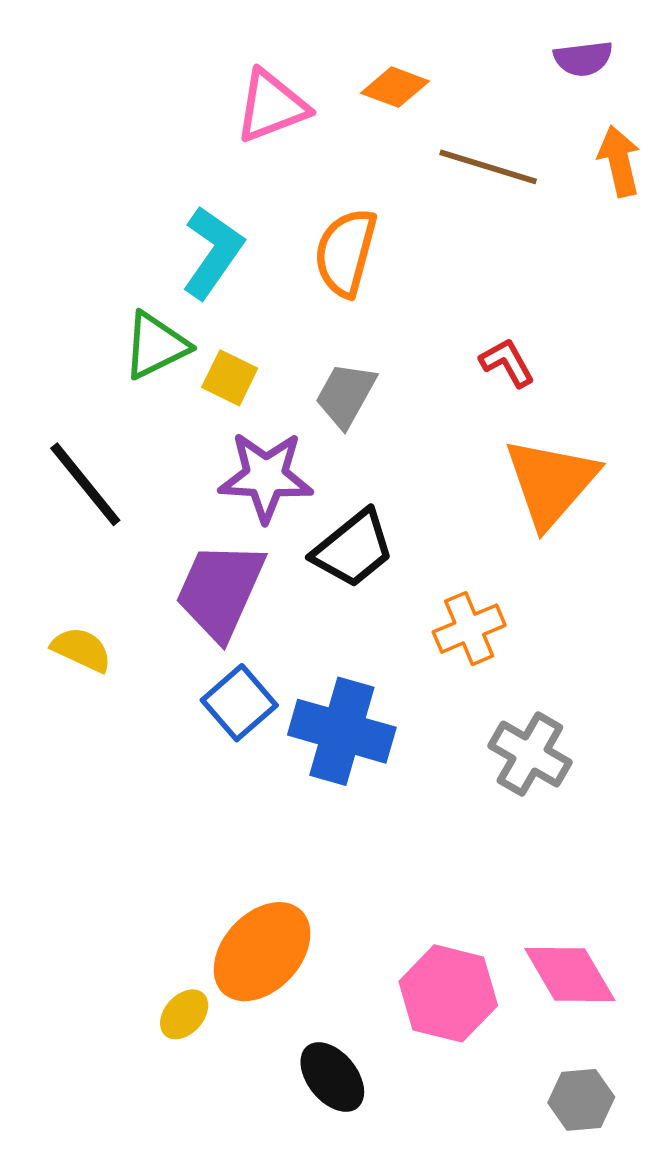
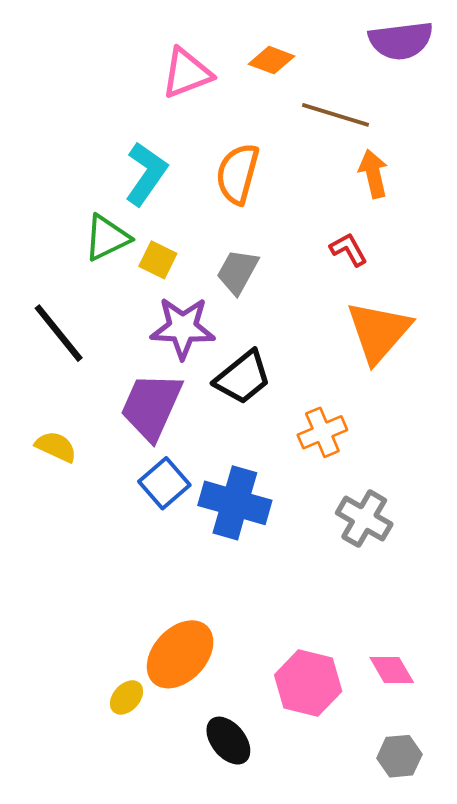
purple semicircle: (583, 59) -> (401, 40), size x1.6
orange arrow: (619, 161) -> (373, 174), moved
pink diamond: (570, 974) -> (392, 670), size x0.7

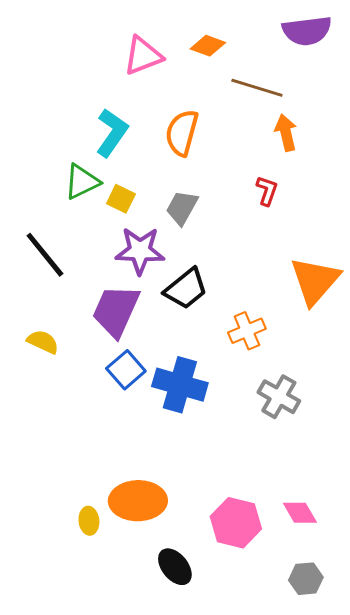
red L-shape: (349, 249) -> (267, 191), turned 48
orange triangle: (379, 332) -> (315, 281), moved
orange ellipse: (180, 654) -> (138, 501), turned 46
yellow ellipse: (127, 697) -> (89, 521), moved, turned -48

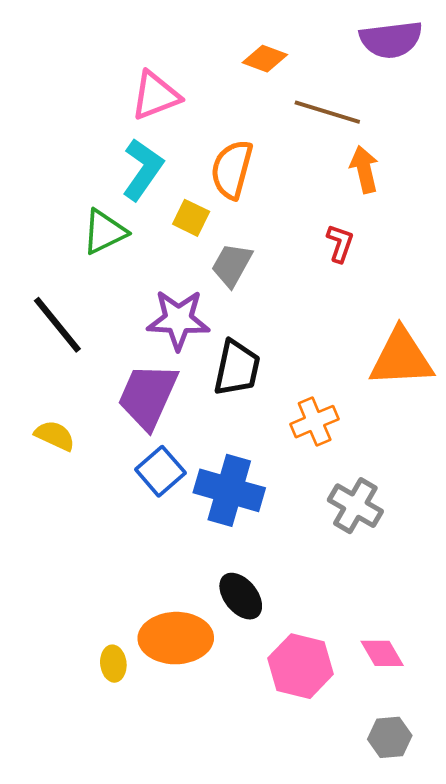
pink triangle: (143, 56) -> (155, 96), moved
yellow square: (121, 199) -> (191, 218), moved
orange triangle: (315, 281) -> (401, 358), turned 46
black trapezoid: (186, 289) -> (237, 368), turned -39
black ellipse: (175, 567) -> (241, 596), moved

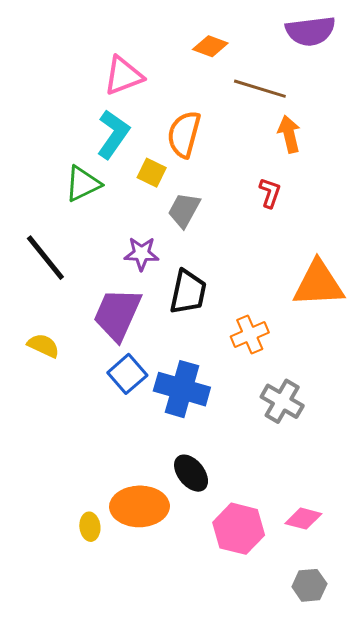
purple star: (178, 320) -> (142, 254), size x0.7
pink diamond: (382, 653) -> (303, 519), turned -45

